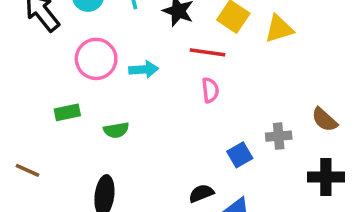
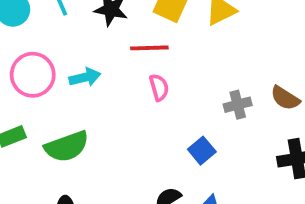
green semicircle: (116, 130) -> (67, 146), size x1.6
gray cross: (279, 136) -> (238, 105), moved

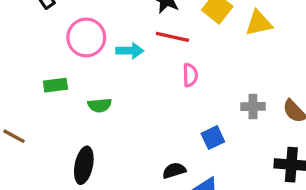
red line: (149, 48) -> (172, 37), moved
green semicircle: (67, 146) -> (100, 105), size x0.6

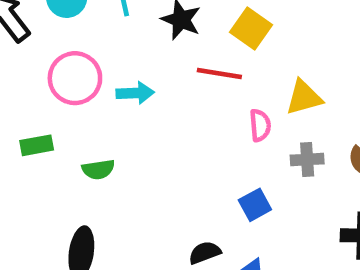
yellow triangle: (259, 23) -> (304, 97), moved
red line: (172, 37) -> (219, 74), moved
pink semicircle: (190, 75) -> (260, 125), moved

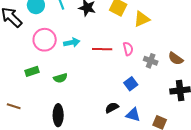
red line: (219, 74) -> (102, 49), moved
yellow triangle: (304, 97) -> (142, 19), moved
gray cross: (307, 159) -> (151, 61), turned 32

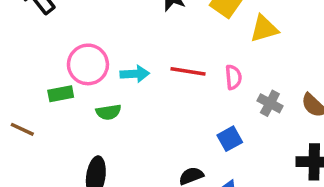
pink circle: (45, 40) -> (88, 64), moved
cyan arrow: (72, 42) -> (135, 74), moved
brown line: (14, 106) -> (22, 129), moved

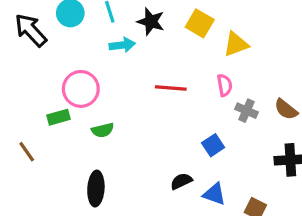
cyan arrow: (135, 74) -> (122, 45), moved
pink semicircle: (233, 77) -> (225, 85), moved
brown line: (22, 129) -> (27, 152), turned 35

